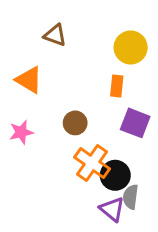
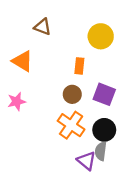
orange rectangle: (117, 86) -> (79, 66), moved
brown circle: (75, 123) -> (72, 94), moved
black circle: (115, 175) -> (104, 130), moved

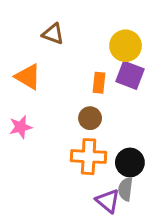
purple square: (104, 94) -> (130, 75), moved
orange cross: (71, 125) -> (89, 157), turned -32

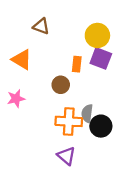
brown circle: (90, 118) -> (61, 85), moved
gray semicircle: (126, 189) -> (87, 113), moved
purple triangle: (108, 201) -> (66, 156), moved

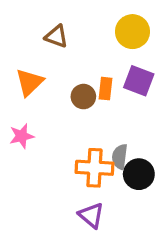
yellow circle: (97, 35) -> (132, 32), moved
orange triangle: (22, 60) -> (30, 82), turned 45
brown circle: (61, 85) -> (83, 97), moved

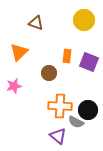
purple square: (139, 81) -> (89, 62), moved
brown circle: (83, 97) -> (49, 73), moved
gray semicircle: (120, 157) -> (76, 122), moved, turned -70

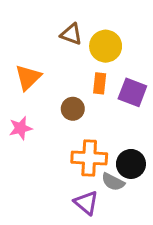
yellow circle: (84, 20) -> (106, 46), moved
brown triangle: (36, 23) -> (71, 34), moved

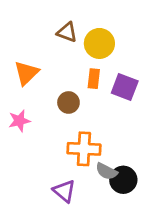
black circle: (131, 164) -> (123, 180), moved
purple triangle: (86, 203) -> (64, 191), moved

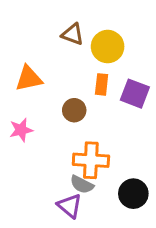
orange triangle: (26, 73) -> (29, 78), turned 32
gray semicircle: (106, 171) -> (82, 185), moved

